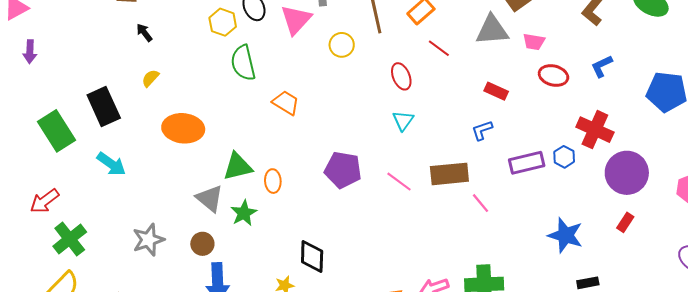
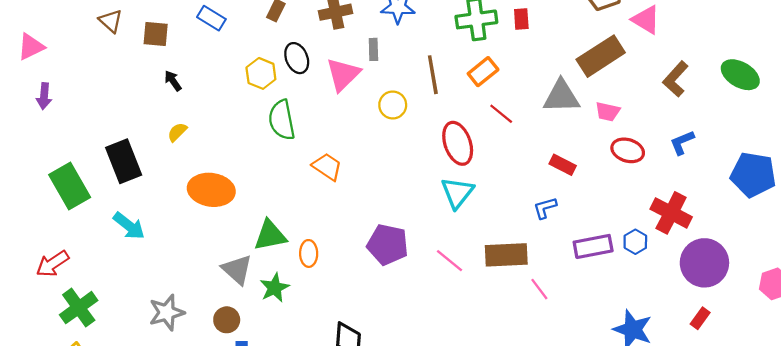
red ellipse: (401, 76) -> (458, 143), size x1.4
cyan triangle: (403, 121) -> (457, 193), size x1.4

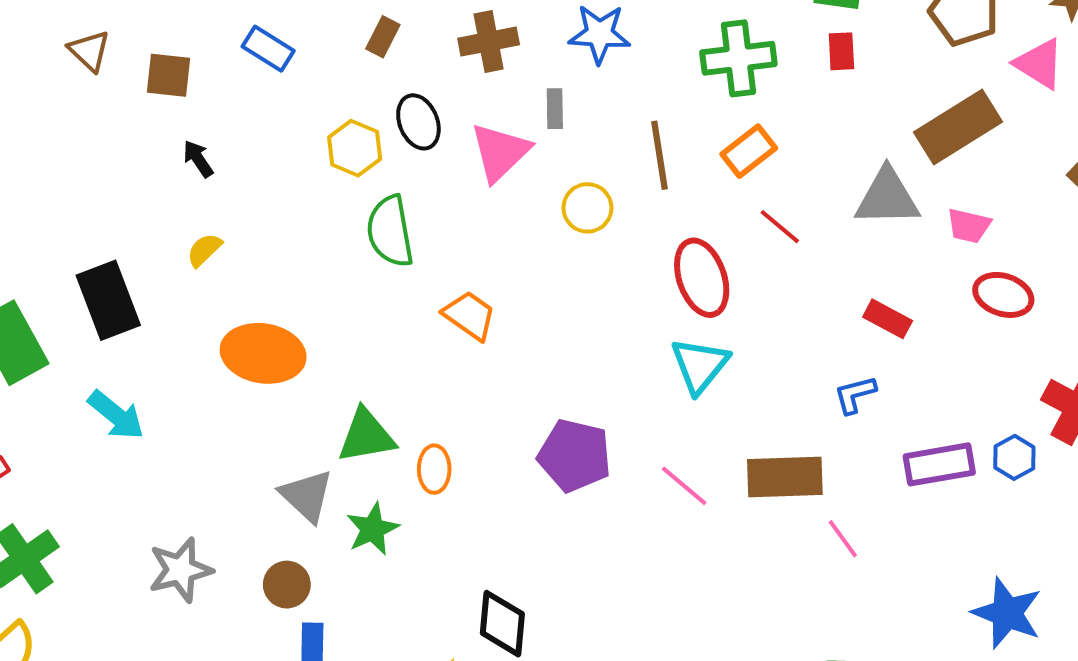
red rectangle: (521, 19) -> (841, 51), moved

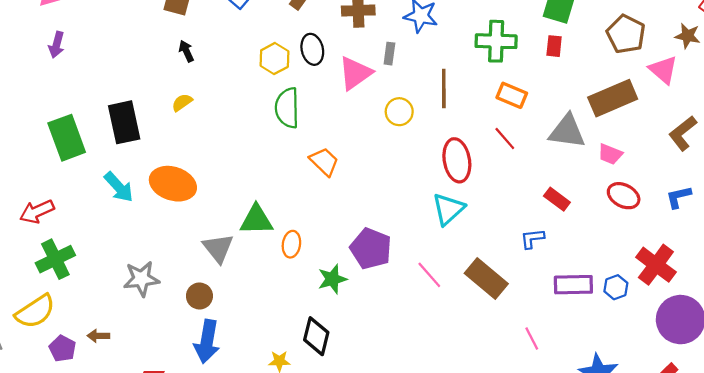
orange rectangle: (749, 151) -> (512, 95), moved, turned 52
orange ellipse: (263, 353) -> (173, 184), moved
brown rectangle: (785, 477) -> (486, 279), turned 33
green star: (373, 529) -> (332, 279), moved
pink line: (843, 539) -> (532, 339), moved

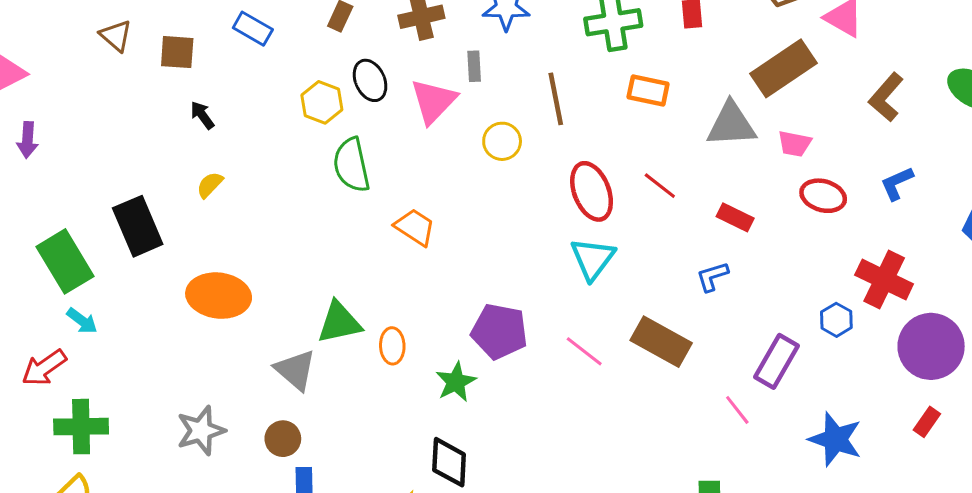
red line: (505, 139) -> (660, 186), moved
cyan arrow: (119, 187) -> (82, 321), moved, size x0.7
green cross: (55, 259) -> (81, 427), turned 36
purple rectangle: (573, 285) -> (777, 361), moved, turned -48

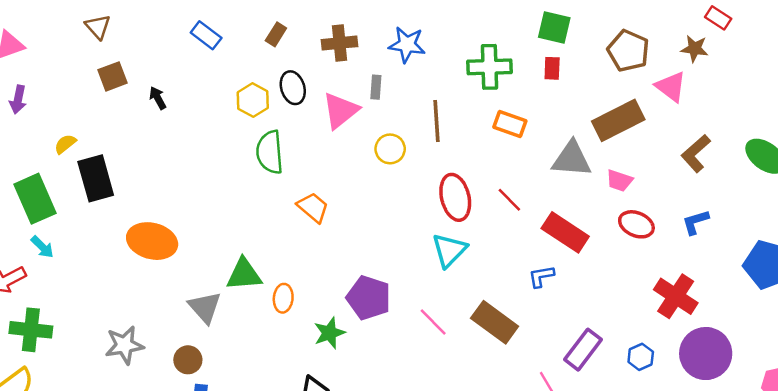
brown square: (177, 52) -> (112, 76), moved, turned -32
yellow semicircle: (210, 185) -> (65, 144), moved
red rectangle: (735, 217) -> (565, 232), size x1.6
blue hexagon: (836, 320) -> (641, 357), moved

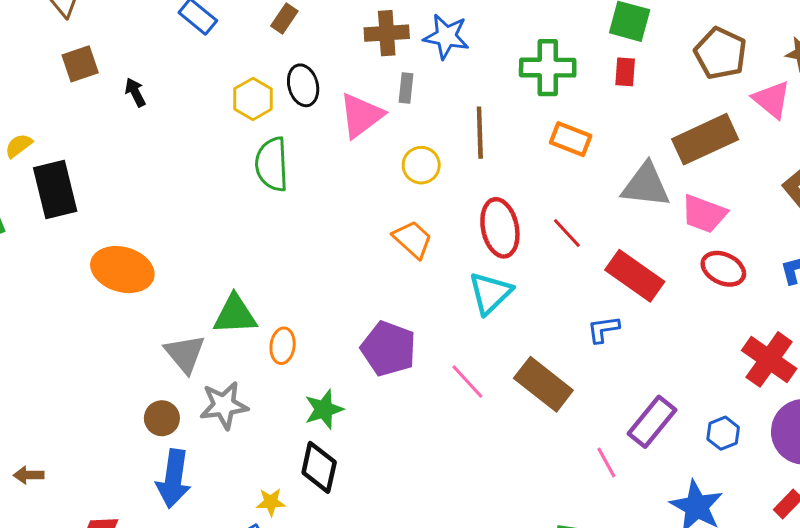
brown cross: (340, 43) -> (387, 33), moved
pink trapezoid: (619, 181) -> (704, 214), size x1.4
orange trapezoid: (313, 207) -> (413, 239), moved
green star: (329, 333) -> (324, 409), moved
gray star: (124, 345) -> (224, 405), moved

